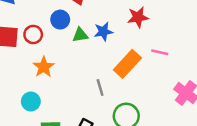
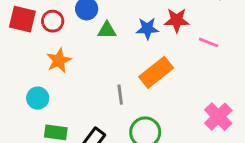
blue star: (103, 32) -> (147, 29), moved
pink line: (160, 52) -> (209, 42), moved

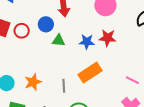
pink line: (209, 42) -> (132, 80), moved
orange star: (59, 60) -> (33, 82), moved

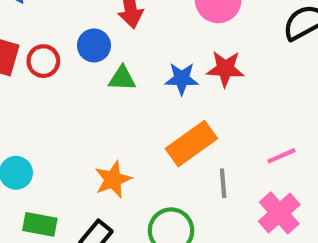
pink line: (132, 80) -> (281, 156), turned -48
orange star: (33, 82) -> (113, 179), moved
gray line: (64, 86) -> (223, 183), moved

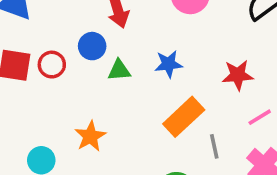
red star: (225, 69) -> (238, 75), moved
orange star: (113, 179) -> (90, 136), moved

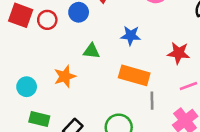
green triangle: (119, 70) -> (91, 51), moved
orange rectangle: (184, 117) -> (134, 75), turned 48

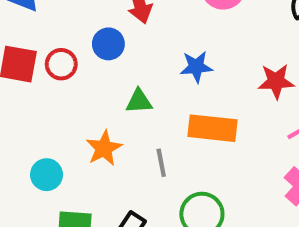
gray line: (152, 101) -> (161, 163), moved

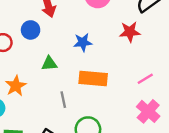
red star: (276, 81) -> (130, 32), moved
orange star: (104, 148) -> (16, 86), moved

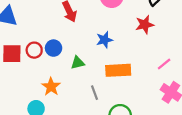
blue circle: (31, 30) -> (54, 48), moved

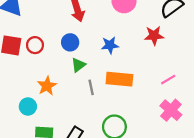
blue circle: (54, 48) -> (70, 42), moved
green triangle: (78, 63) -> (78, 65), turned -32
gray line: (95, 93) -> (91, 87), moved

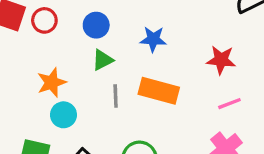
red star: (154, 36) -> (221, 60), moved
cyan circle: (28, 106) -> (63, 115), moved

